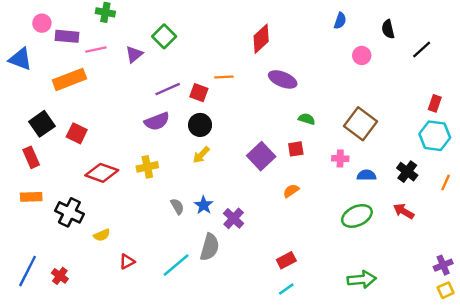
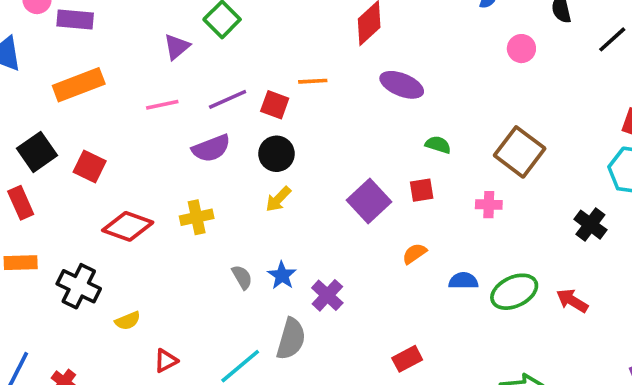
pink line: (96, 49) -> (162, 105), moved
blue semicircle: (367, 175) -> (463, 281), moved
red arrow: (404, 211) -> (572, 301), moved

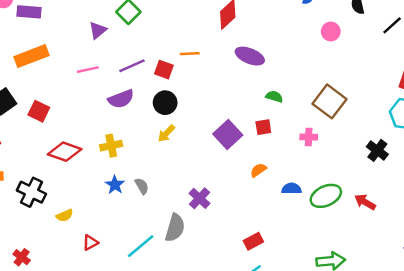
blue star: (282, 275) -> (115, 185), moved

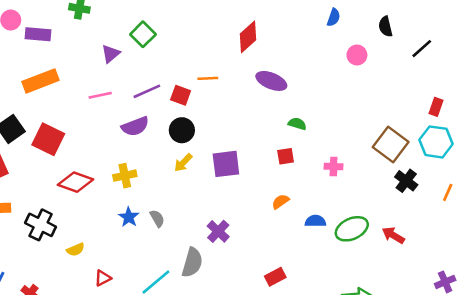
brown square: (330, 101) -> (391, 144), moved
red square: (39, 111) -> (48, 139), size x1.4
purple square: (228, 135) -> (226, 164), moved, turned 36

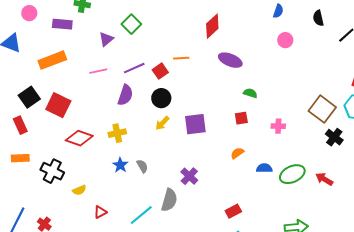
purple rectangle: (38, 34) -> (62, 24), moved
pink circle: (357, 55) -> (285, 40), moved
red square: (181, 95) -> (160, 71), turned 35
purple semicircle: (135, 126) -> (125, 95), turned -50

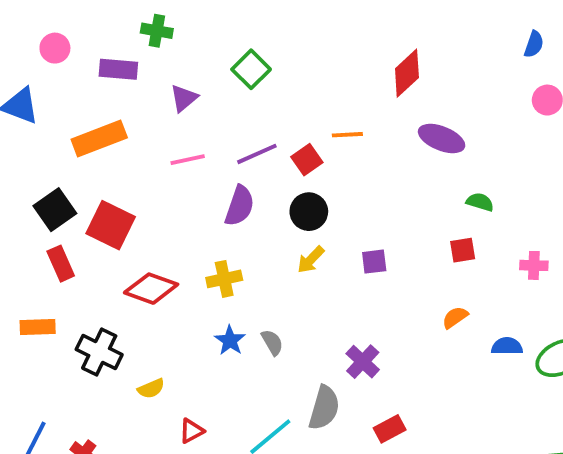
purple triangle: (106, 39) -> (184, 98), moved
purple square: (195, 124) -> (374, 262), size x0.6
red rectangle: (20, 125) -> (61, 264), moved
red rectangle: (233, 211) -> (390, 429), moved

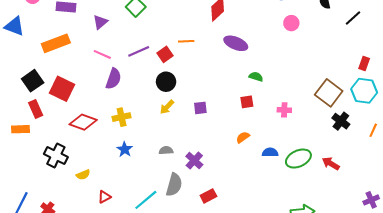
pink line: (188, 160) -> (102, 54), turned 36
purple semicircle: (240, 206) -> (113, 79), moved
orange rectangle: (38, 327) -> (20, 129), moved
gray semicircle: (272, 342) -> (166, 150), moved, turned -64

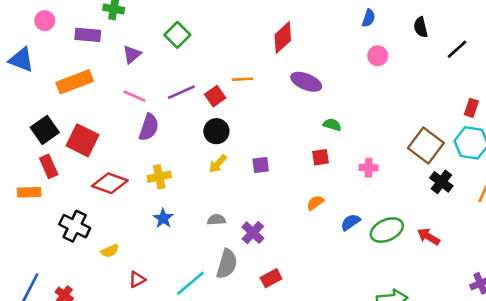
blue semicircle: (270, 152) -> (350, 222), turned -35

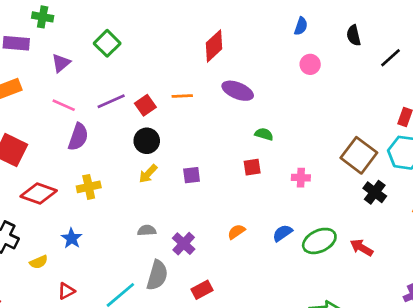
orange line: (242, 79) -> (182, 96), moved
orange semicircle: (315, 203) -> (236, 232), moved
blue star: (163, 218) -> (72, 238), moved

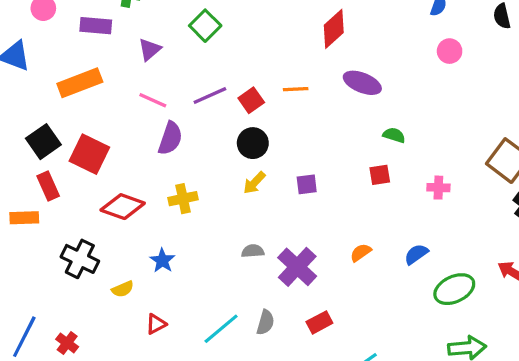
green ellipse: (319, 241) -> (454, 289), moved
purple cross: (184, 244) -> (297, 267), size x1.4
gray semicircle: (157, 275) -> (265, 322), moved, size x0.7

